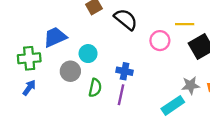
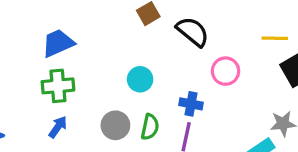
blue trapezoid: (55, 37) -> (58, 43), moved
pink circle: (160, 41) -> (226, 71), moved
gray circle: (70, 71) -> (115, 125), moved

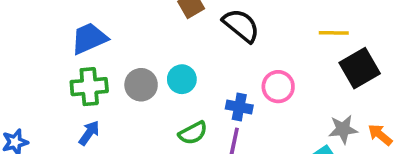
pink circle: (226, 71) -> (278, 87), moved
gray circle: (115, 125) -> (141, 85), moved
green semicircle: (150, 127) -> (193, 133), turned 50

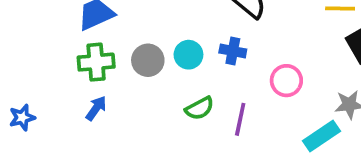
pink circle: (278, 87) -> (286, 81), moved
blue cross: (239, 107) -> (233, 51), moved

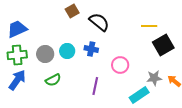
blue arrow: (96, 108) -> (17, 80), size x1.5
green semicircle: (200, 108) -> (53, 80), moved

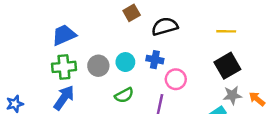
black semicircle: (99, 22) -> (165, 26), turned -55
black square: (163, 45) -> (227, 66), moved
pink circle: (120, 65) -> (176, 79), moved
green semicircle: (53, 80) -> (124, 95), moved

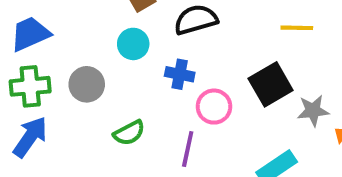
cyan circle: (125, 62) -> (133, 44), moved
black square: (227, 66) -> (271, 84), moved
gray star: (232, 95) -> (313, 111), moved

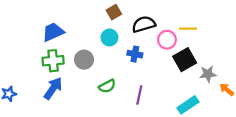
yellow line: (297, 28) -> (188, 29), moved
pink circle: (214, 107) -> (167, 40), moved

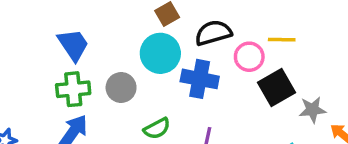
blue trapezoid: (53, 32) -> (73, 45), turned 80
cyan circle: (109, 37) -> (160, 53), size x1.5
blue cross: (135, 54) -> (200, 79), size x1.5

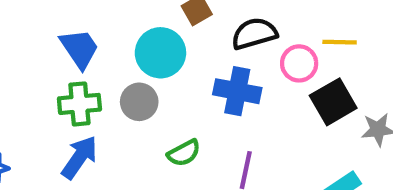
cyan circle: (160, 53) -> (160, 53), moved

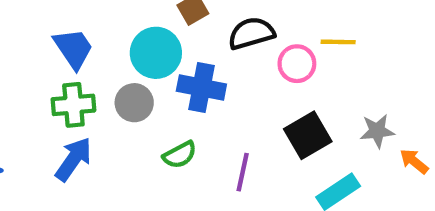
blue cross: (237, 91) -> (201, 88), moved
black square: (333, 102) -> (308, 135), moved

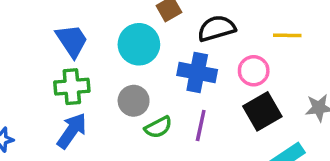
pink circle: (297, 64) -> (254, 71), moved
blue cross: (201, 88) -> (197, 73), moved
gray circle: (134, 103) -> (134, 101), moved
purple line: (243, 172) -> (201, 125), moved

